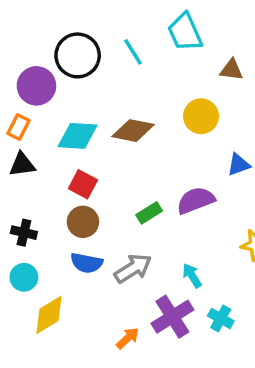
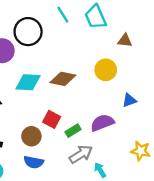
cyan line: (133, 52) -> (63, 15), moved
red square: (83, 184) -> (52, 119), moved
gray arrow: (133, 268) -> (81, 154), moved

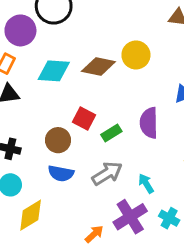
yellow circle: (106, 70) -> (136, 55), moved
purple semicircle: (102, 123) -> (149, 123), turned -70
gray arrow: (81, 154) -> (107, 173), moved

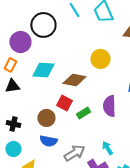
brown diamond: (98, 67) -> (74, 80), moved
gray arrow: (107, 173) -> (74, 153), moved

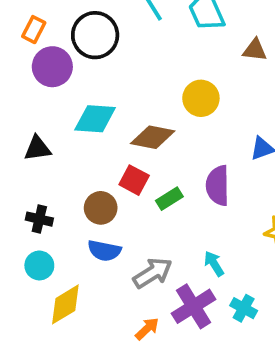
orange rectangle: (10, 65) -> (34, 30), moved

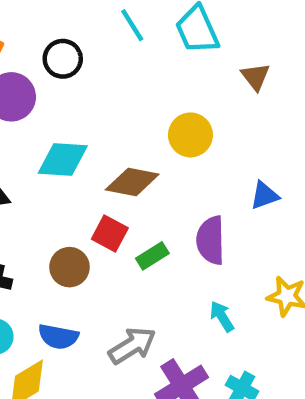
black circle: (95, 35) -> (63, 59), size x0.7
brown triangle: (255, 50) -> (255, 77), turned 45
blue semicircle: (104, 251) -> (58, 337), moved
cyan arrow: (214, 264) -> (222, 316), moved

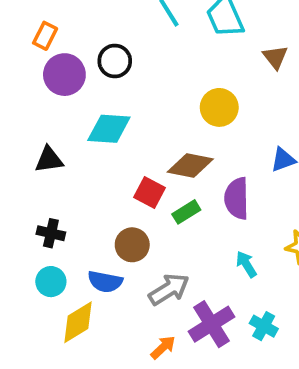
black circle: (63, 59) -> (115, 61), moved
brown diamond: (132, 182) -> (190, 165), moved
brown circle: (69, 267) -> (132, 245), moved

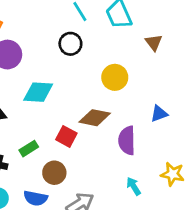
black circle: (115, 61) -> (70, 44), moved
green rectangle: (186, 212) -> (29, 149), moved

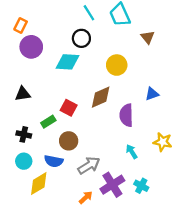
cyan diamond: (38, 92) -> (68, 62), moved
brown diamond: (95, 118) -> (101, 97), turned -35
red square: (66, 136) -> (69, 108), moved

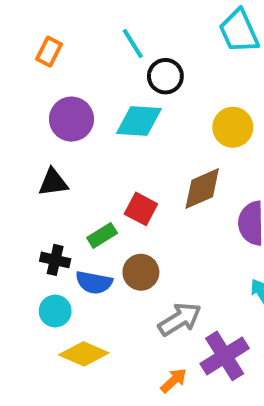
cyan line: (89, 13) -> (133, 44), moved
purple circle: (31, 47) -> (71, 119), moved
blue semicircle: (54, 161) -> (94, 282), moved
yellow diamond: (39, 184) -> (84, 354), turned 55

